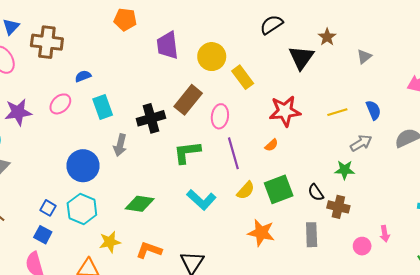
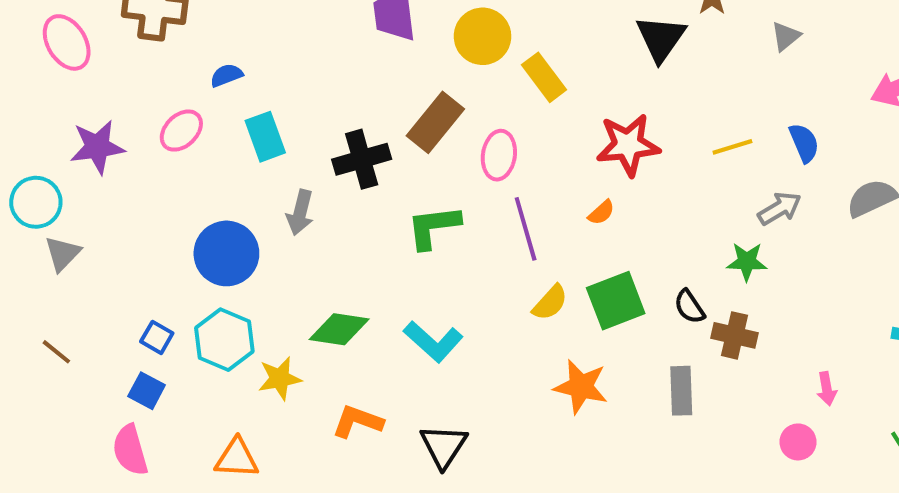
cyan L-shape: (201, 200) -> (433, 342), moved
yellow star: (110, 242) -> (280, 378), moved
pink circle: (362, 246) -> (798, 442), moved

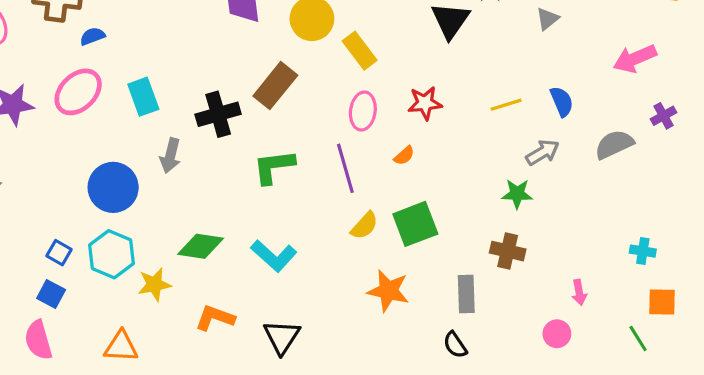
blue semicircle: (226, 75) -> (92, 36), moved
pink ellipse: (181, 131) -> (78, 92), size x1.4
red star: (628, 145) -> (425, 103), size x0.7
pink ellipse: (499, 155) -> (363, 111), moved
black semicircle: (689, 307) -> (455, 345), moved

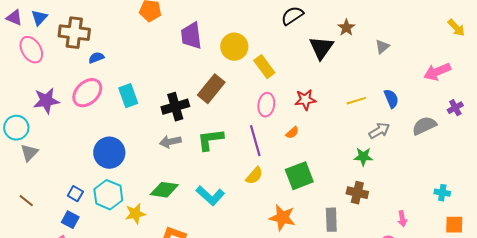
gray arrow: (170, 156) -> (170, 142), moved, turned 65
yellow semicircle: (364, 226) -> (254, 176), moved

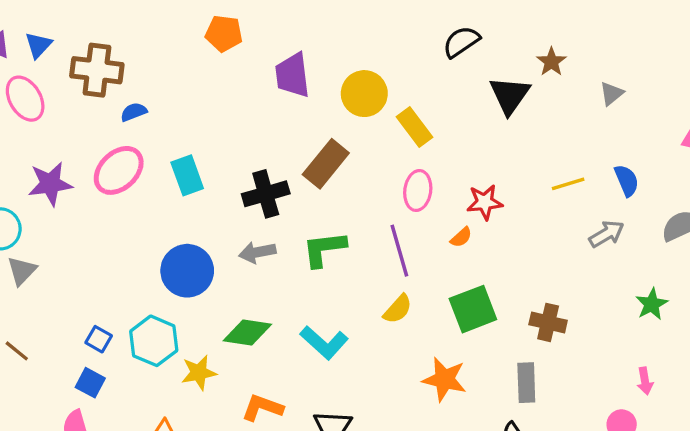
red star: (305, 100) -> (485, 202), moved
blue circle: (109, 153) -> (187, 271), moved
green star: (363, 157) -> (652, 304), moved, turned -30
brown cross: (357, 193) -> (548, 322), moved

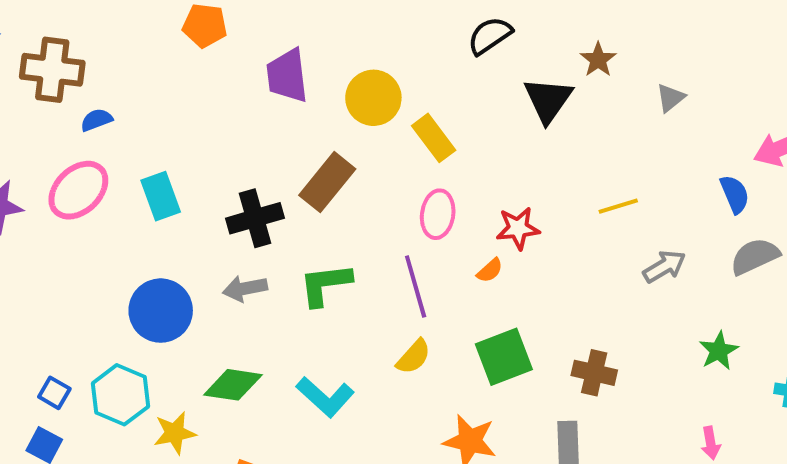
blue semicircle: (627, 180) -> (735, 194), moved

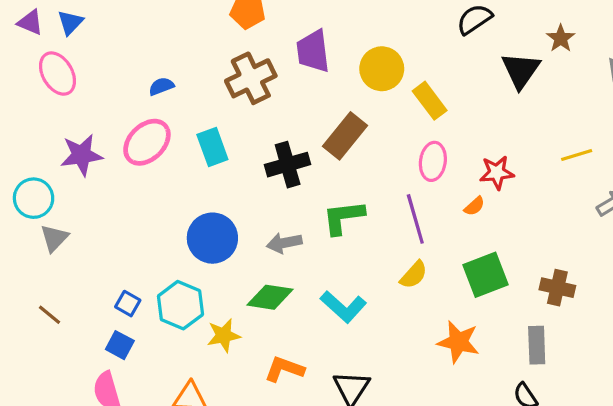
brown cross: (52, 70) -> (251, 78), moved, turned -33
gray arrow: (245, 288) -> (284, 243), moved

